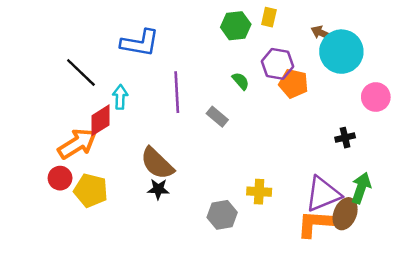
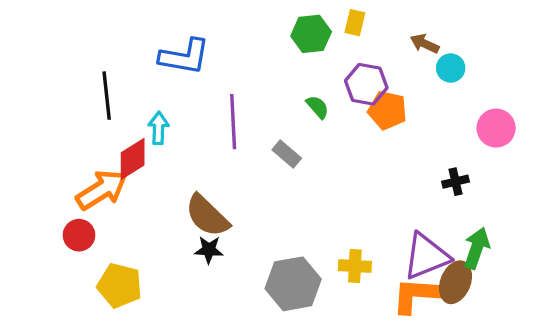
cyan circle: (341, 52) -> (451, 68), size x0.5
black line: (81, 72) -> (107, 96), turned 40
yellow pentagon: (91, 190) -> (120, 285), moved
yellow cross: (259, 192) -> (355, 266), moved
gray hexagon: (222, 215) -> (293, 284), size x1.4

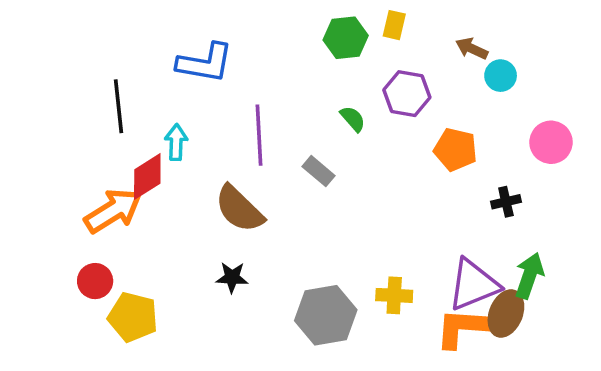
orange pentagon: (387, 110) -> (455, 149), moved
brown semicircle: (207, 216) -> (239, 209), moved
red circle: (79, 235) -> (95, 281), moved

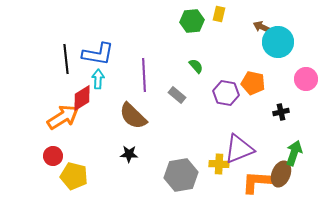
blue L-shape: (205, 63) -> (98, 54), moved
cyan circle: (501, 76) -> (278, 42), size x1.8
purple hexagon: (407, 94) -> (226, 93), moved
purple triangle: (474, 285) -> (239, 149), moved

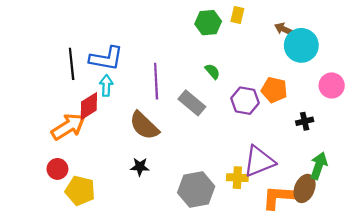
gray rectangle: (177, 95) -> (192, 103), size x1.4

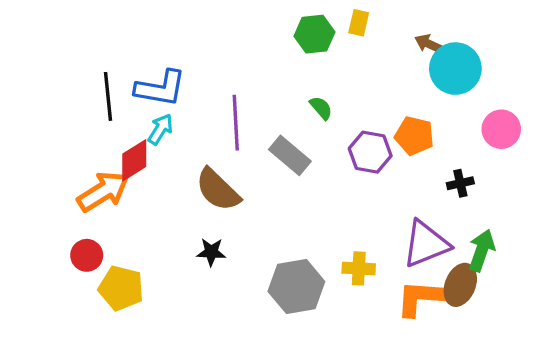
cyan arrow: (106, 85) -> (160, 129), turned 30
purple triangle: (259, 161) -> (426, 244), moved

